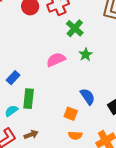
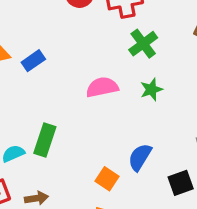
blue rectangle: (13, 78) -> (33, 61), moved
blue semicircle: (88, 96) -> (140, 157), turned -126

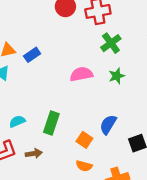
green rectangle: (45, 140) -> (51, 123), moved

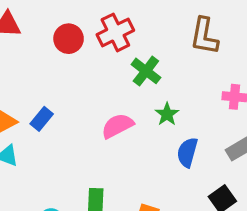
blue semicircle: (108, 124) -> (187, 152), moved

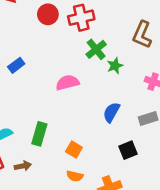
green star: (167, 114) -> (115, 66), moved

